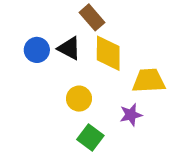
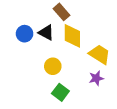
yellow trapezoid: (149, 81) -> (100, 54), turned 35
purple star: (131, 115) -> (96, 78), moved

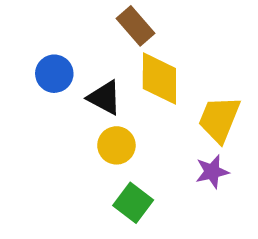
black triangle: (46, 33) -> (105, 98), moved
yellow trapezoid: (100, 54) -> (219, 119), turned -100

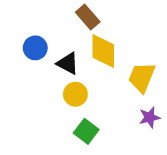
purple star: (212, 172) -> (150, 117), moved

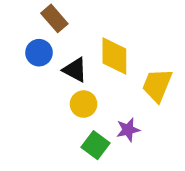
brown rectangle: (88, 17) -> (54, 18), moved
purple star: (150, 117) -> (128, 130), moved

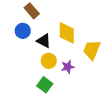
purple star: (128, 130) -> (68, 67), moved
green square: (95, 145) -> (45, 85), moved

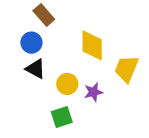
black triangle: (44, 41) -> (36, 69), moved
green square: (45, 85) -> (62, 117), turned 35

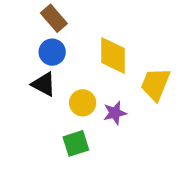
blue circle: (31, 43) -> (52, 52), moved

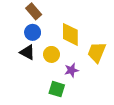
yellow circle: (83, 103) -> (51, 54), moved
green square: (76, 143) -> (57, 89), moved, turned 35

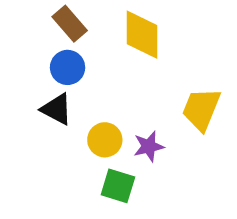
yellow diamond: (70, 34) -> (142, 35), moved
yellow circle: (51, 54) -> (105, 140), moved

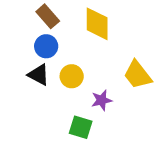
yellow trapezoid: (201, 109) -> (138, 75), turned -60
yellow circle: (105, 140) -> (72, 76), moved

